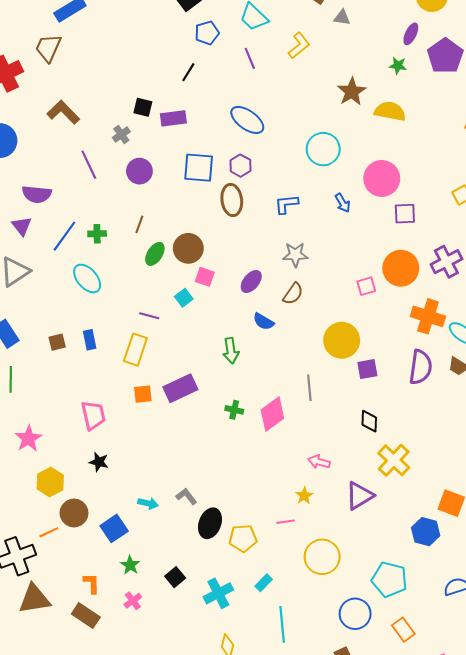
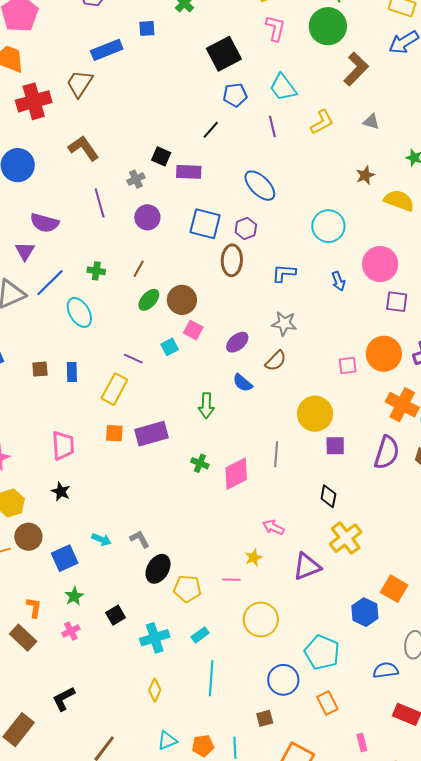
gray triangle: (342, 18) -> (371, 122), moved
brown star: (352, 92) -> (365, 175), size x0.7
blue line: (64, 236) -> (50, 283), moved

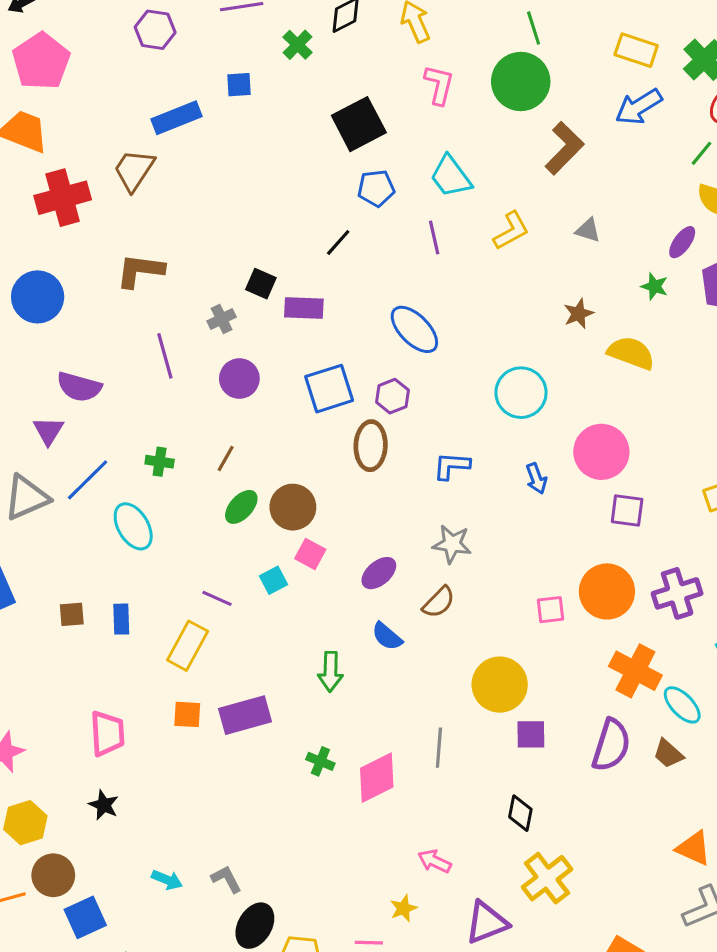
brown L-shape: (84, 148) -> (140, 271), turned -48
blue square: (205, 224) -> (329, 389), turned -32
blue square: (65, 558) -> (85, 917), moved

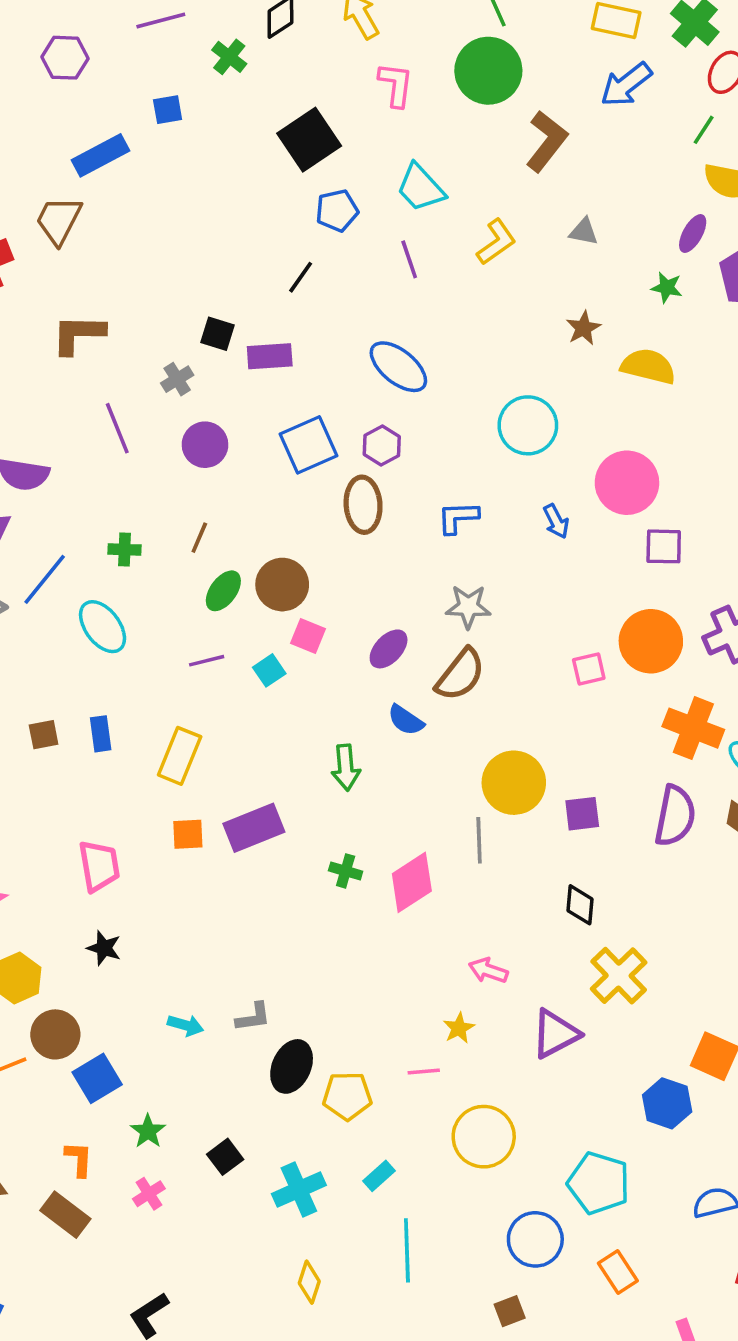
purple line: (217, 598) -> (207, 661), moved, turned -32
brown semicircle: (439, 602) -> (460, 675), size x1.4
yellow circle: (500, 685) -> (514, 783), moved
gray L-shape: (226, 879) -> (253, 1017), turned 116

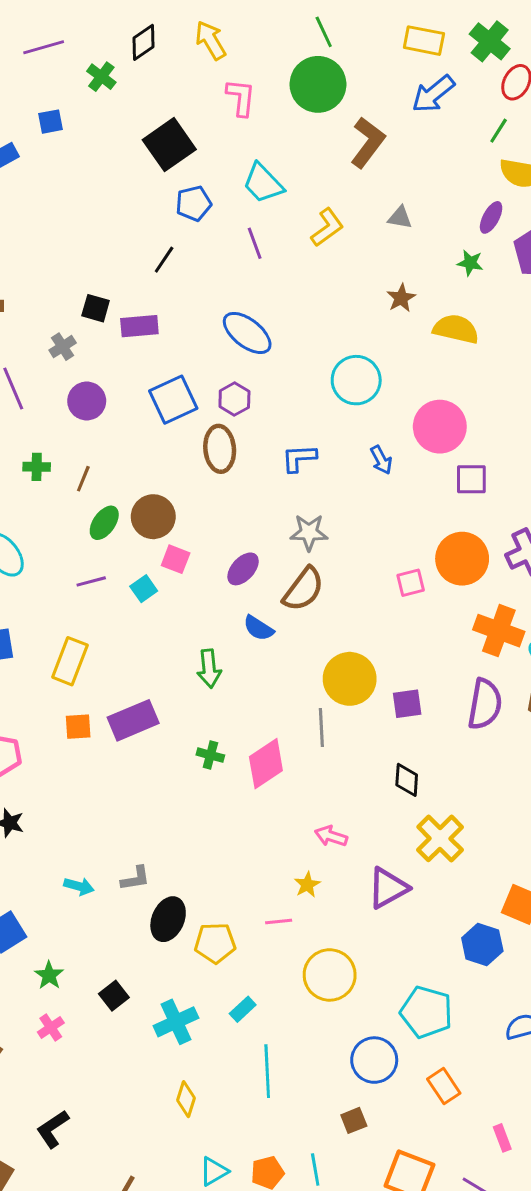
green cross: (125, 550) -> (37, 467), moved

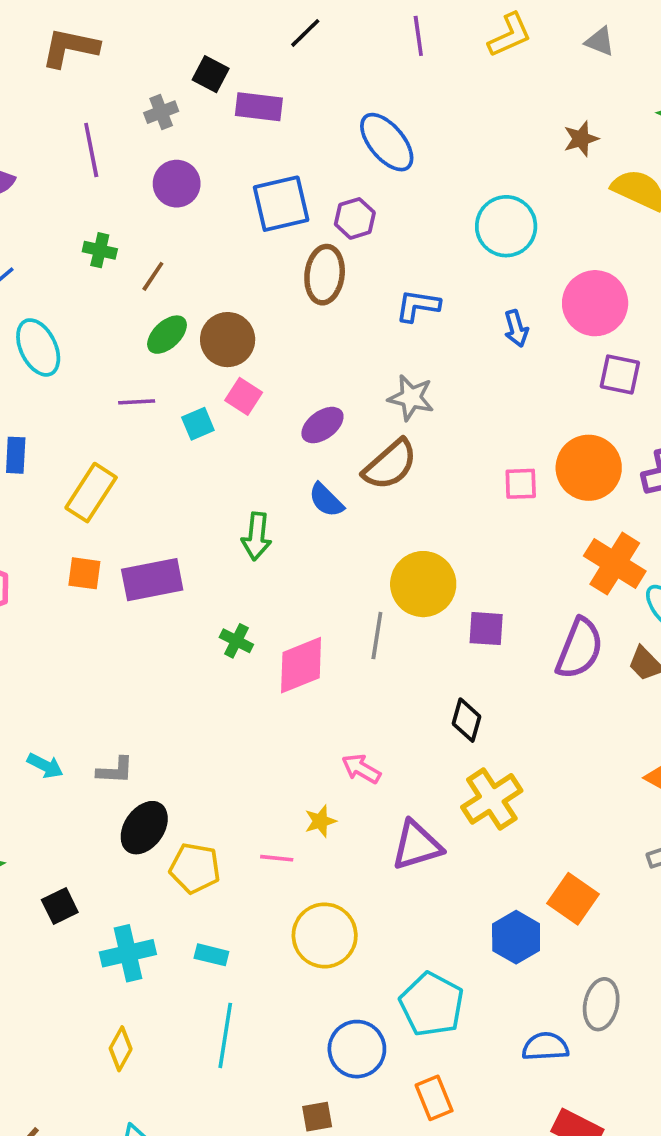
cyan rectangle: (243, 1009) -> (211, 955), turned 45

